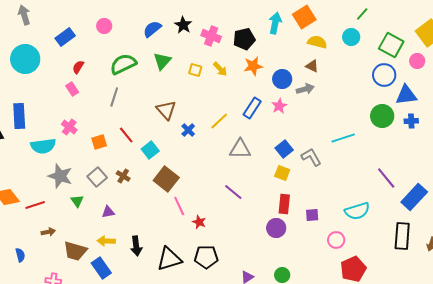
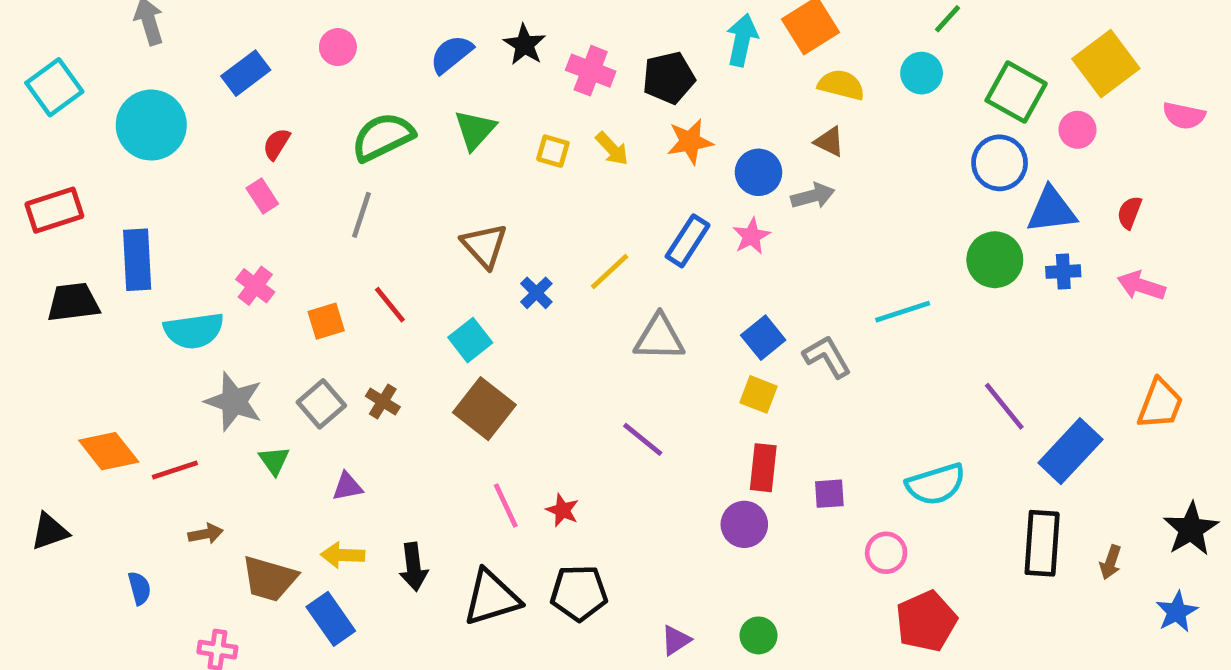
cyan square: (150, 150) -> (470, 340), moved
pink line: (179, 206) -> (506, 505), moved

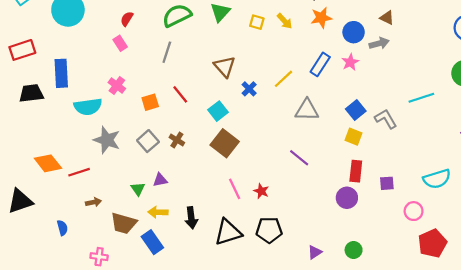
green triangle: (274, 461) -> (138, 189), moved
black triangle: (50, 531) -> (20, 201), size x1.4

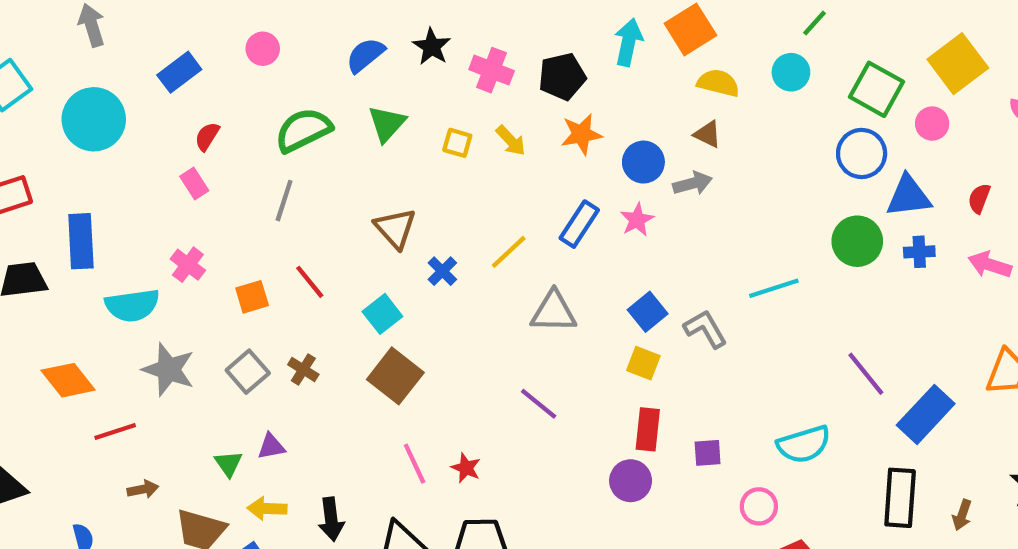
orange diamond: (48, 163) -> (68, 380), moved

